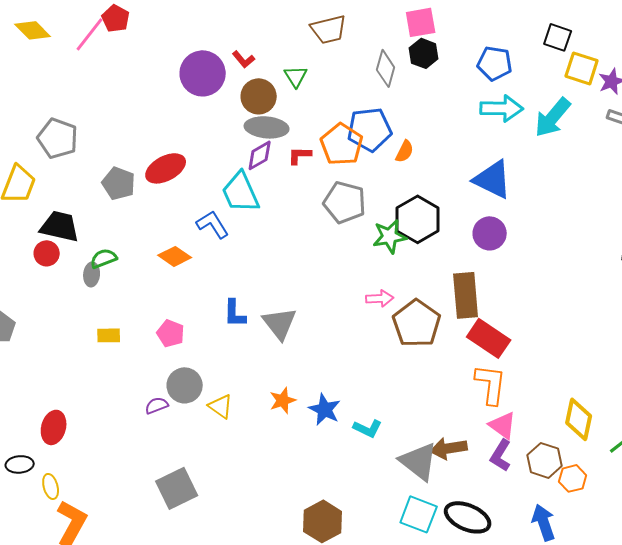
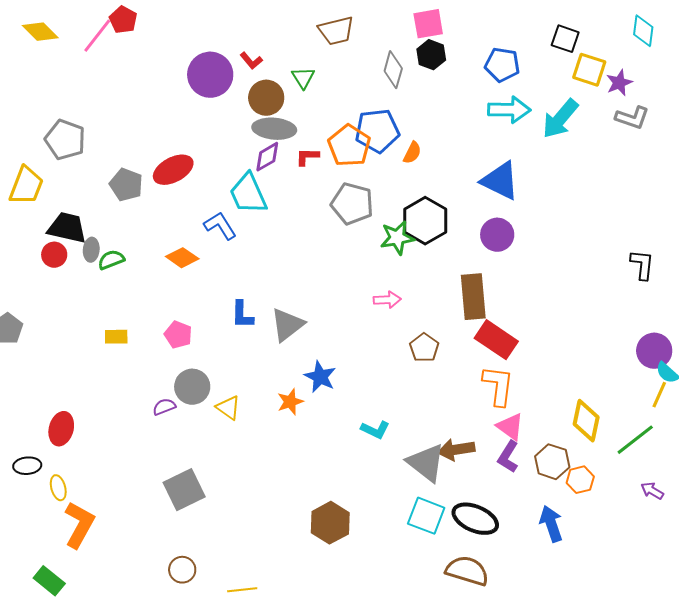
gray ellipse: (92, 274) -> (91, 250), moved
gray triangle: (280, 323) -> (287, 325), turned 30
brown pentagon: (417, 323) -> (424, 348), moved, size x0.6
blue star: (325, 409) -> (320, 377), moved

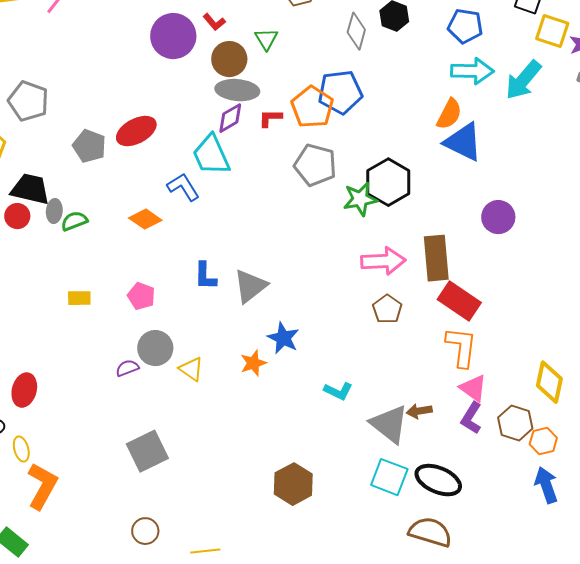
orange semicircle: (412, 153) -> (449, 114), moved, size x1.4
purple circle: (497, 235) -> (498, 217), moved
pink arrow: (387, 300) -> (383, 261), moved, size x1.6
brown arrow: (456, 450) -> (419, 411), size x0.7
blue arrow: (551, 524) -> (546, 485), moved

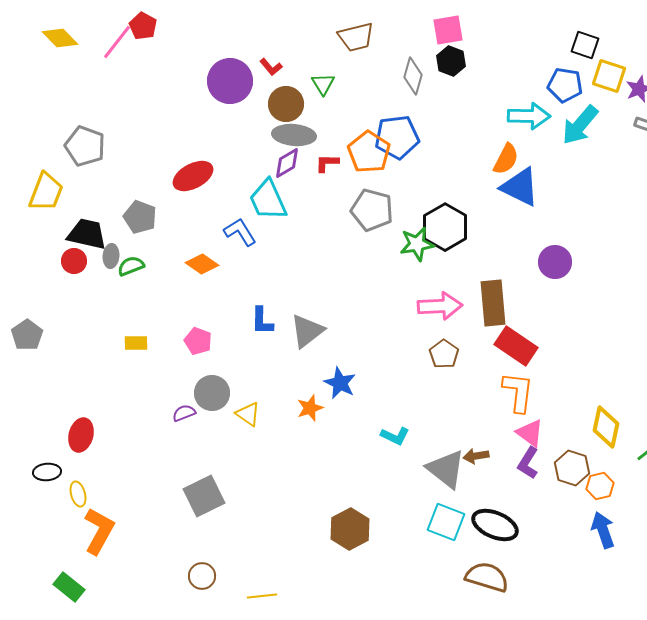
blue pentagon: (465, 26) -> (565, 85), moved
gray pentagon: (89, 146) -> (140, 217), moved

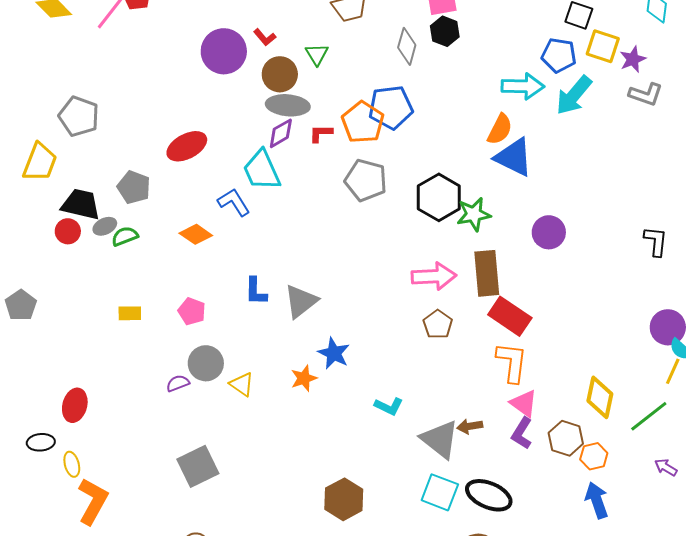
green star: (417, 244) -> (474, 214), moved
gray ellipse: (111, 256) -> (105, 226), turned 60

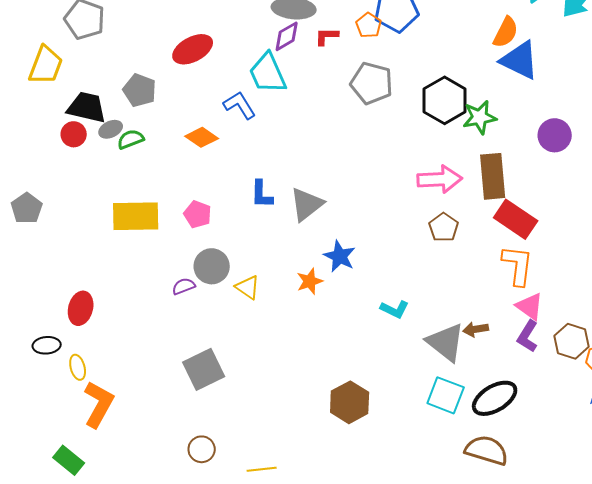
orange pentagon: (363, 122) -> (369, 25), size x0.6
yellow rectangle: (130, 313) -> (136, 216), size x2.0
black ellipse: (489, 495) -> (495, 398), turned -54

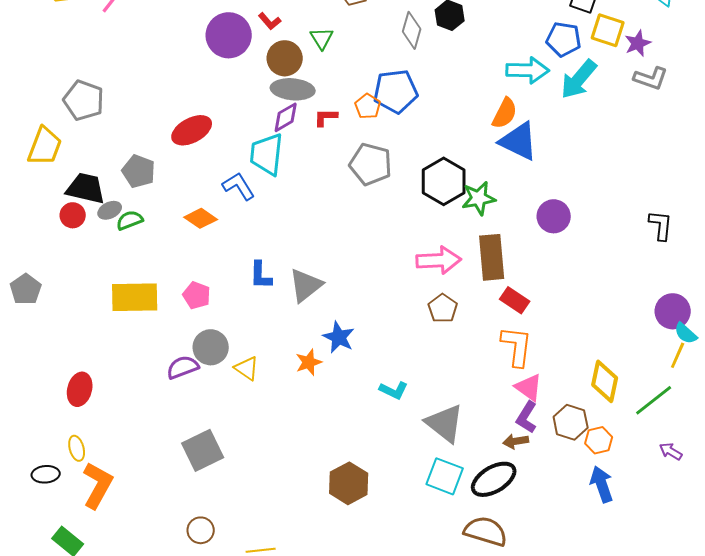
cyan trapezoid: (268, 73) -> (267, 154), turned 30
red rectangle: (516, 219) -> (515, 300), size x0.7
purple semicircle: (184, 286) -> (183, 367), size x1.4
brown arrow: (476, 329) -> (516, 441), moved
black ellipse: (47, 345) -> (46, 474), moved

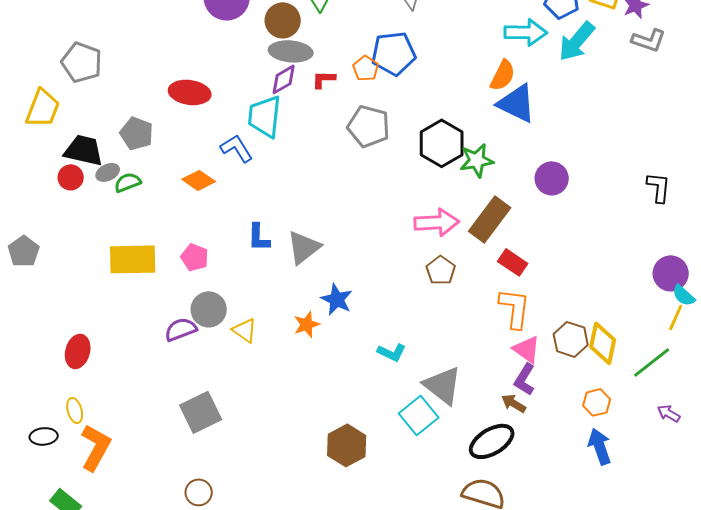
red ellipse: (192, 130) -> (190, 92), turned 36
brown rectangle: (492, 257) -> (490, 219), turned 42
brown hexagon: (571, 422) -> (571, 339), moved
brown arrow: (516, 441) -> (514, 403), turned 40
cyan square: (445, 476) -> (419, 415), moved, turned 30

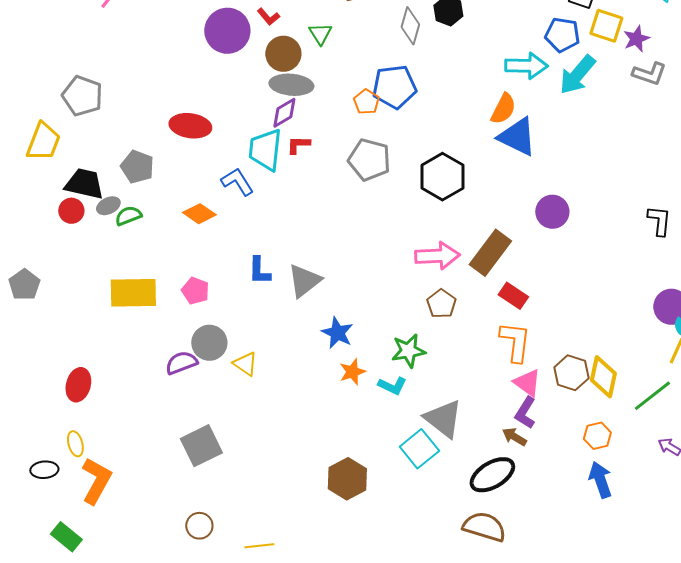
red L-shape: (324, 79) -> (298, 145), moved
green star: (477, 160) -> (408, 351), moved
orange star: (307, 324) -> (352, 372), moved

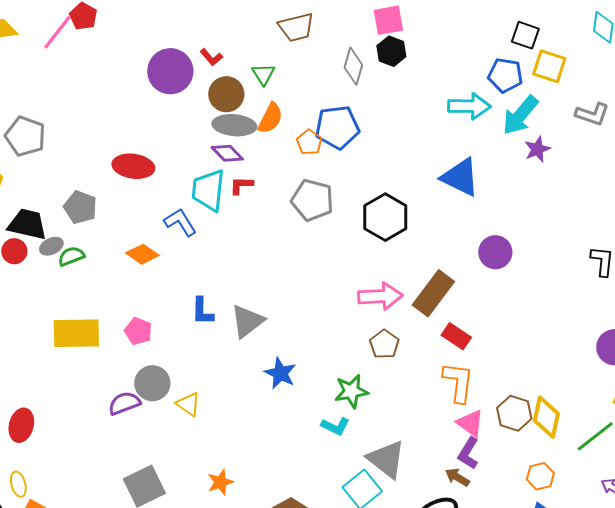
purple star: (636, 39) -> (537, 149), moved
orange semicircle: (503, 109) -> (270, 118), moved
purple diamond: (284, 113) -> (227, 153), turned 76
orange star: (352, 372) -> (220, 482), moved

